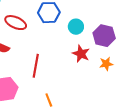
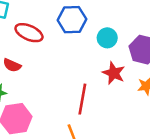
red line: (36, 66) -> (82, 99), moved

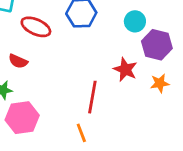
cyan circle: (107, 38) -> (135, 21), moved

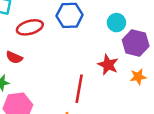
red ellipse: (36, 27) -> (30, 27), turned -40

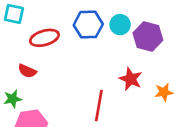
cyan circle: (116, 23) -> (120, 25), moved
purple hexagon: (136, 43) -> (148, 37), moved

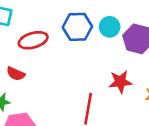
red star: (131, 79) -> (120, 82), turned -30

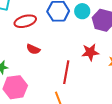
red semicircle: (16, 74) -> (33, 49), moved

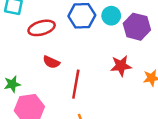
red line: (66, 72) -> (76, 84), moved

